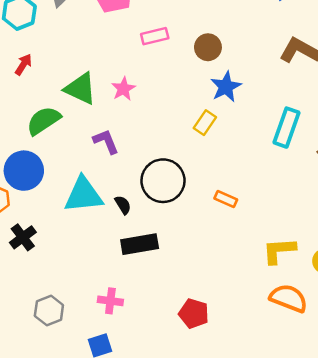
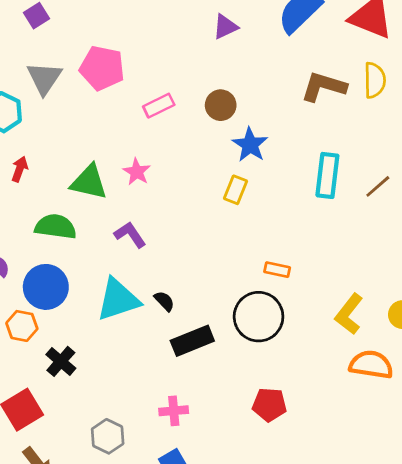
green semicircle: (44, 121) -> (56, 227), turned 54
black circle: (163, 181) -> (259, 317), moved
yellow L-shape: (279, 251) -> (349, 314), turned -36

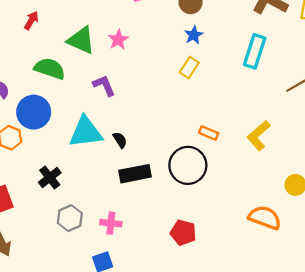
blue star: (250, 145) -> (194, 35), moved, size x0.7
cyan rectangle: (327, 175) -> (255, 51), moved
yellow L-shape: (349, 314) -> (259, 135), moved
black cross: (61, 361) -> (50, 178), moved
gray hexagon: (108, 436) -> (70, 218), moved

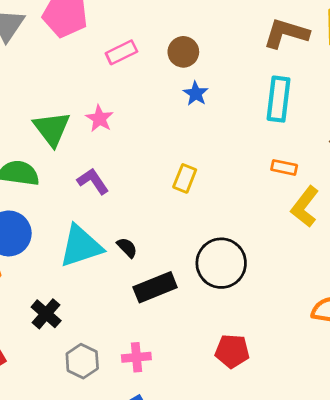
green triangle: (81, 40) -> (52, 129), turned 40
yellow rectangle: (189, 67) -> (185, 178), moved
orange rectangle: (209, 133) -> (284, 167), moved

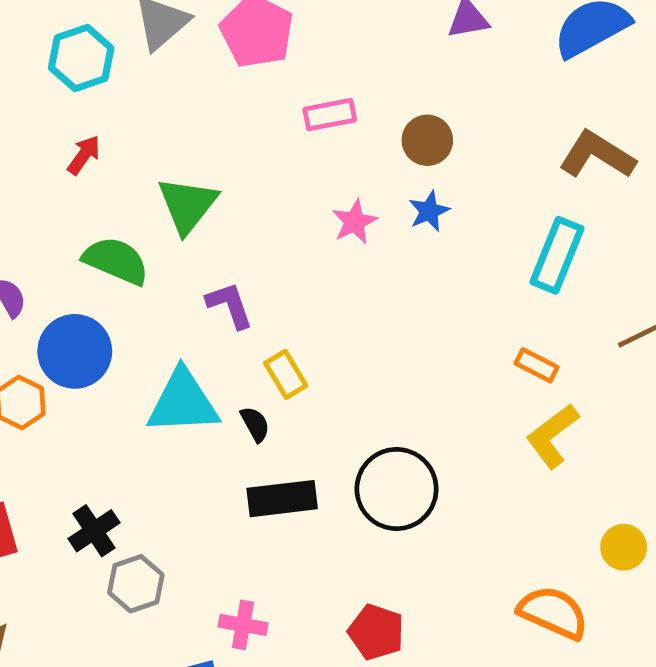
pink star: (99, 118) -> (355, 222), moved
yellow rectangle: (185, 178) -> (286, 374), moved, turned -68
black cross: (46, 314) -> (94, 531), moved
pink cross: (136, 357) -> (243, 625), moved

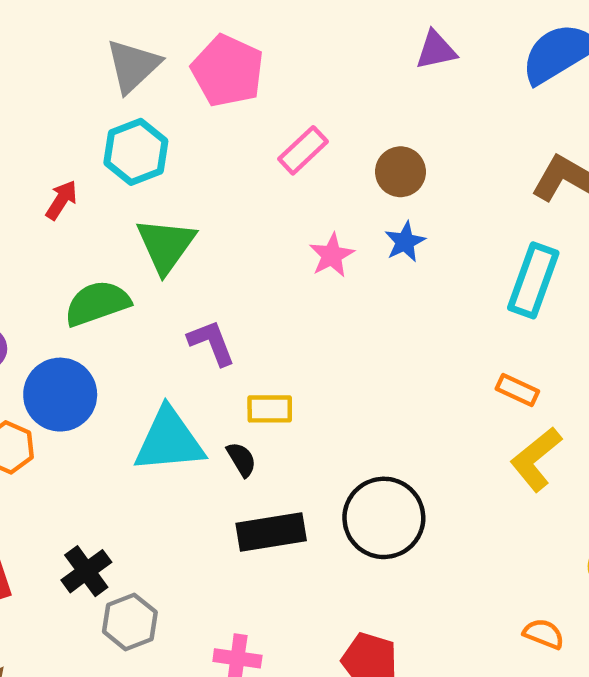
cyan hexagon: (81, 58) -> (136, 152), moved
pink rectangle: (330, 115) -> (303, 150), turned -30
green semicircle: (116, 261) -> (97, 303), turned -40
yellow rectangle: (286, 374) -> (270, 409), turned -57
orange semicircle: (553, 613) -> (544, 634), size x0.6

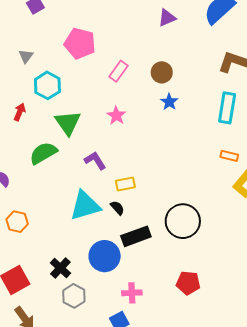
gray triangle: (133, 66) -> (26, 56), moved, size x0.6
pink star: (332, 255) -> (116, 116), moved
blue circle: (60, 395) -> (105, 256), moved
gray hexagon: (130, 622) -> (74, 296), moved

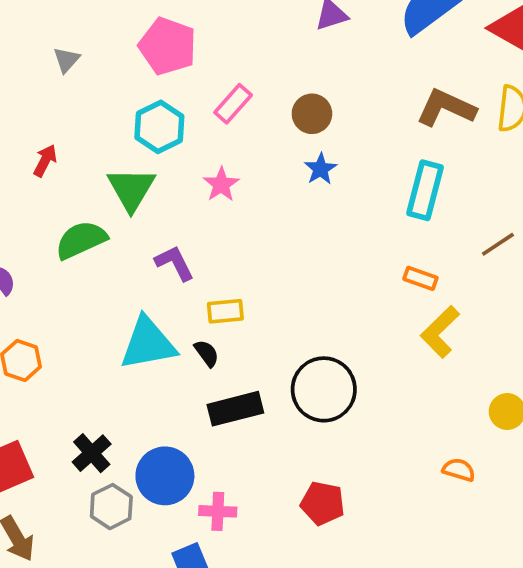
cyan hexagon: (47, 85) -> (159, 127), moved
blue circle: (105, 256) -> (165, 476), moved

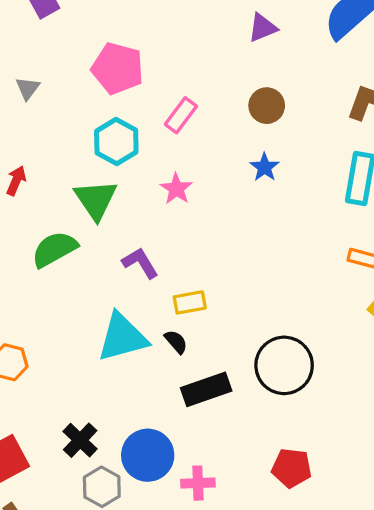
brown circle: (312, 114) -> (267, 106), moved

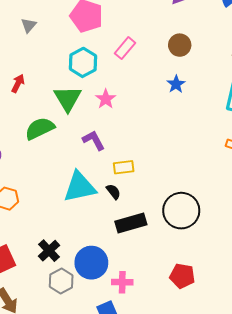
pink star: (176, 189) -> (106, 99), moved

